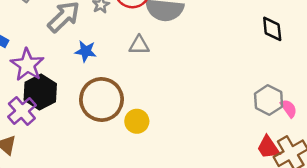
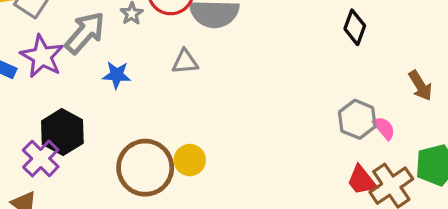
black diamond: (272, 29) -> (355, 27), turned 30
purple star: (27, 65) -> (42, 56), moved
brown circle: (101, 99) -> (145, 168), moved

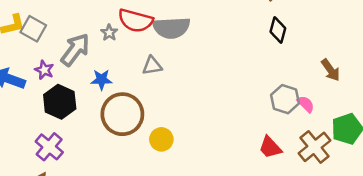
purple star: (42, 56) -> (44, 70), size x0.6
black hexagon: (62, 132) -> (60, 102), moved
brown circle: (145, 168) -> (122, 114), moved
red trapezoid: (362, 180) -> (270, 147), moved

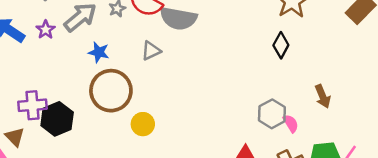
gray triangle: (152, 66) -> (151, 51), turned -30
black hexagon: (60, 102) -> (57, 119), moved
purple cross: (49, 147) -> (32, 105), turned 32

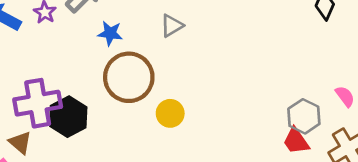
purple cross: (32, 105) -> (38, 103), size x1.4
gray hexagon: (272, 114) -> (304, 116), moved

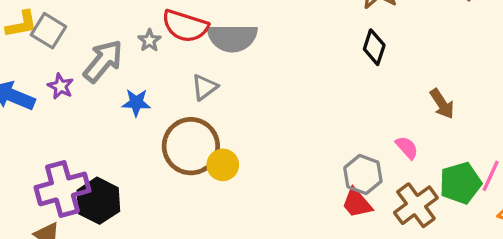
brown circle: (129, 77) -> (191, 146), moved
yellow circle: (170, 113) -> (223, 165), moved

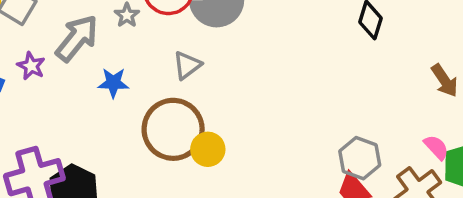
pink semicircle: (407, 148) -> (436, 147), moved

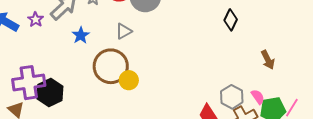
blue star: (113, 83) -> (81, 35), turned 30
gray hexagon: (360, 158) -> (232, 97), moved

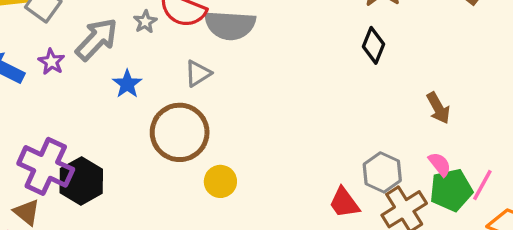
yellow circle: (129, 80) -> (220, 181), moved
purple cross: (29, 83) -> (46, 166), turned 36
pink semicircle: (258, 97) -> (440, 164), moved

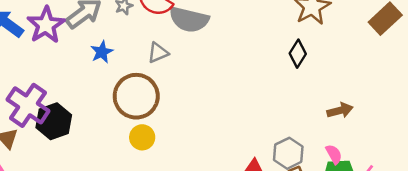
purple star: (51, 62) -> (46, 25), size x1.8
brown arrow: (438, 108) -> (340, 110), turned -85
yellow circle: (220, 181) -> (142, 137), moved

